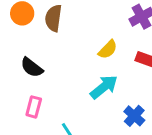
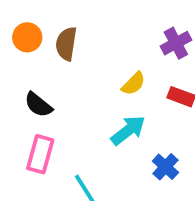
pink rectangle: (34, 107) -> (40, 154), size x1.4

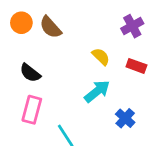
brown semicircle: (66, 44) -> (50, 27), turned -50
yellow semicircle: (133, 84) -> (101, 57), turned -90

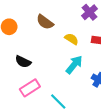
brown semicircle: (50, 27) -> (45, 22), moved
pink rectangle: (32, 110) -> (30, 88), turned 54

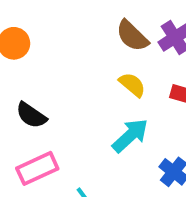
brown semicircle: (45, 22) -> (132, 36), moved

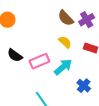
pink rectangle: (37, 168) -> (39, 61), moved

